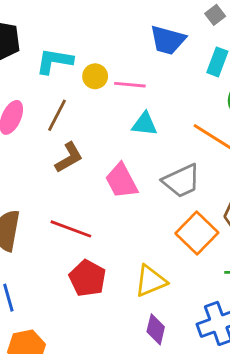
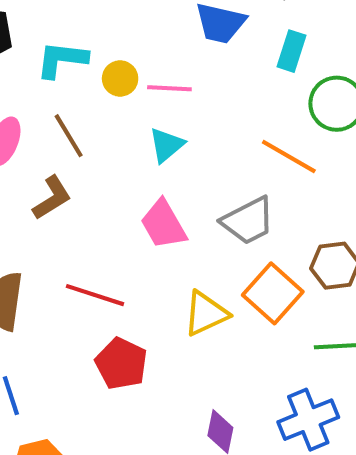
brown line: (57, 115) -> (69, 136), turned -56
cyan triangle: (145, 124) -> (166, 145), moved, turned -44
brown L-shape: (69, 158) -> (52, 198), moved
yellow triangle: (151, 281) -> (206, 314), moved

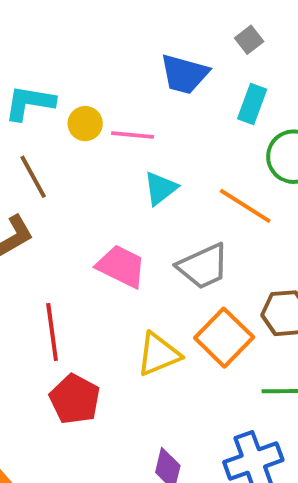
cyan triangle: (166, 145) -> (160, 188), moved
pink trapezoid: (163, 224) -> (121, 266), turned 144
red line: (95, 295) -> (52, 332), turned 62

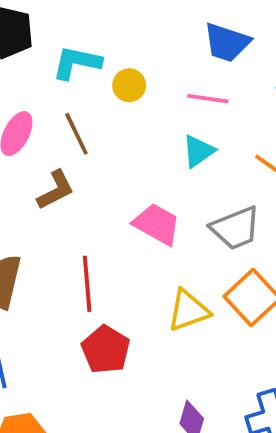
pink line: (133, 135) -> (208, 99), moved

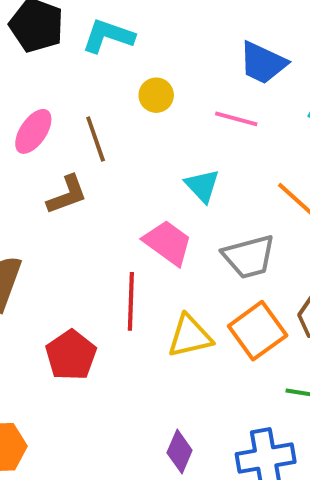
cyan L-shape: (77, 63) -> (108, 36), moved
cyan triangle: (198, 151) -> (202, 186), moved, turned -45
red line: (87, 284) -> (131, 301), moved
red pentagon: (106, 350) -> (71, 355), moved

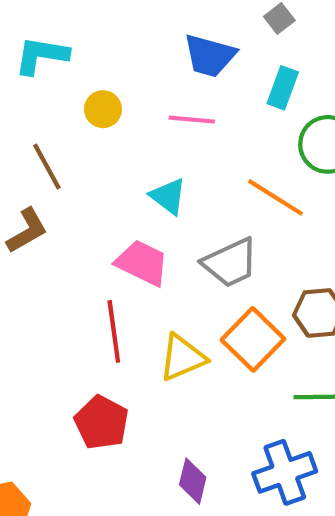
red pentagon: (71, 355) -> (101, 422), moved

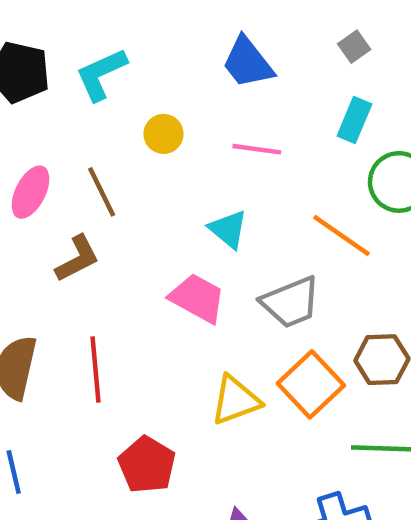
cyan L-shape: (41, 55) -> (101, 74), turned -36
blue trapezoid: (210, 56) -> (248, 63), moved, turned 34
red line: (114, 331) -> (96, 370), moved

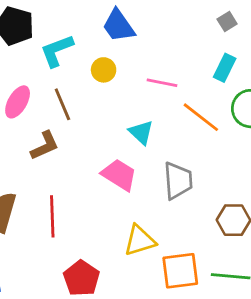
blue trapezoid: (248, 63) -> (119, 26), moved
cyan L-shape: (101, 74) -> (57, 51), moved
orange line: (341, 235) -> (201, 117), moved
gray trapezoid: (291, 302) -> (178, 181), turned -75
orange square: (311, 384) -> (180, 271), moved, turned 33

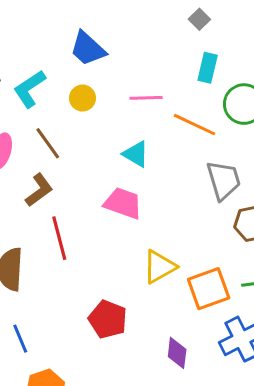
gray trapezoid: (178, 181) -> (224, 180), moved
red line: (52, 216) -> (59, 238), moved

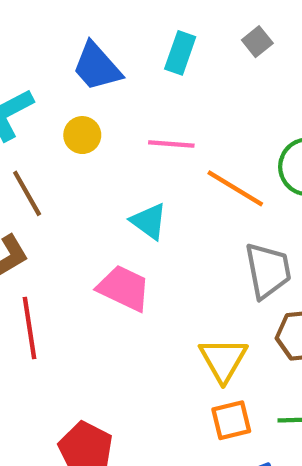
cyan rectangle: (208, 68) -> (180, 53), moved
yellow triangle: (159, 267) -> (223, 360), moved, turned -36
orange square: (209, 289) -> (231, 420), size x0.7

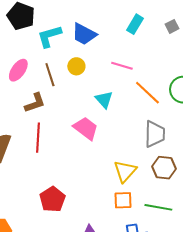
blue trapezoid: (97, 67) -> (84, 34), moved, turned -32
yellow circle: (82, 135) -> (76, 66), moved

